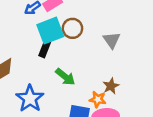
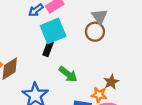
brown circle: (72, 28) -> (95, 32), moved
gray triangle: (112, 40) -> (100, 16), moved

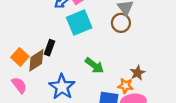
black rectangle: (48, 48) -> (49, 48), moved

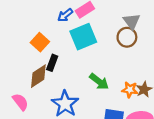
orange square: (20, 57) -> (40, 42), moved
orange star: (125, 86) -> (130, 90), moved

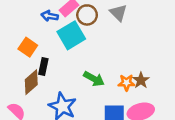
blue arrow: (65, 15) -> (50, 16), turned 56
brown circle: (127, 37) -> (87, 15), moved

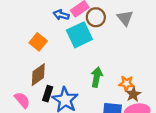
black rectangle: (43, 67) -> (48, 94), moved
green arrow: (94, 79) -> (97, 77), turned -114
brown star: (141, 80) -> (133, 94), moved

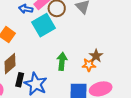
brown star: (133, 94) -> (96, 56), moved

